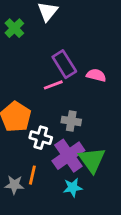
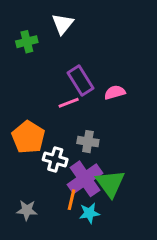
green cross: (14, 28) -> (27, 42), turned 30
pink semicircle: (96, 75) -> (115, 92), turned -30
orange line: (32, 175) -> (72, 200), moved

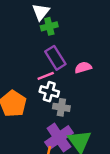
green cross: (27, 42) -> (49, 26), moved
white cross: (55, 159) -> (49, 92), moved

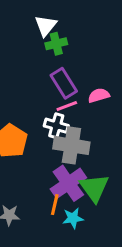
pink line: (46, 76) -> (67, 106), moved
gray cross: (61, 107) -> (71, 145), size x1.6

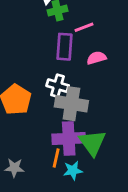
purple rectangle: (64, 83) -> (65, 47), turned 36
pink line: (67, 106) -> (84, 27), moved
purple cross: (68, 183) -> (69, 139), turned 32

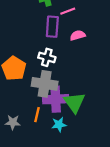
gray cross: (71, 104) -> (45, 84), moved
orange line: (56, 158) -> (37, 115), moved

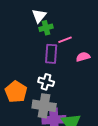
pink semicircle: (78, 35) -> (83, 57), moved

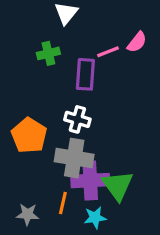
green cross: (46, 28) -> (48, 53), moved
pink semicircle: (83, 57) -> (137, 42), moved, turned 144

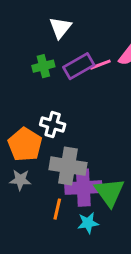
purple rectangle: (85, 74) -> (79, 66), moved, turned 56
white cross: (77, 119) -> (53, 125), moved
gray star: (27, 214) -> (20, 180), moved

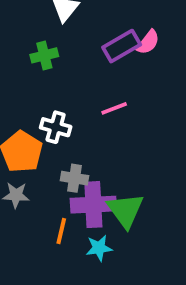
pink line: (100, 65) -> (114, 108), moved
purple rectangle: (79, 66) -> (122, 46), moved
gray cross: (68, 166) -> (74, 178), size x0.6

